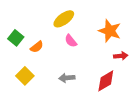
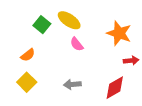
yellow ellipse: (64, 19) -> (69, 20), turned 70
green square: (16, 38) -> (42, 25), moved
orange semicircle: (37, 47) -> (28, 55), moved

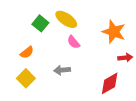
gray arrow: (72, 84) -> (62, 70), moved

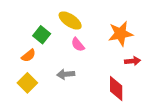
green square: (40, 23) -> (42, 35), moved
orange star: (114, 32) -> (121, 34), turned -30
red diamond: (110, 83) -> (116, 88), turned -60

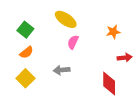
orange star: (121, 34) -> (113, 32), size x0.6
green square: (42, 35) -> (25, 30), moved
pink semicircle: (78, 45) -> (73, 42), turned 64

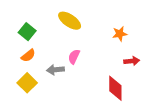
pink semicircle: (73, 42) -> (74, 57), moved
gray arrow: (62, 70) -> (55, 70), moved

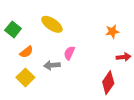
yellow ellipse: (70, 21) -> (52, 24), moved
green square: (27, 32) -> (13, 29), moved
red diamond: (115, 88) -> (108, 83), turned 35

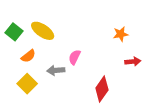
yellow ellipse: (52, 24) -> (43, 31), moved
red diamond: (108, 83) -> (102, 89), moved

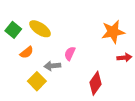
orange star: (121, 34) -> (113, 32), size x1.6
yellow square: (27, 84) -> (37, 81), moved

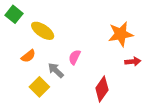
green square: (13, 30) -> (14, 14), moved
gray arrow: (52, 66) -> (56, 70), turned 49

